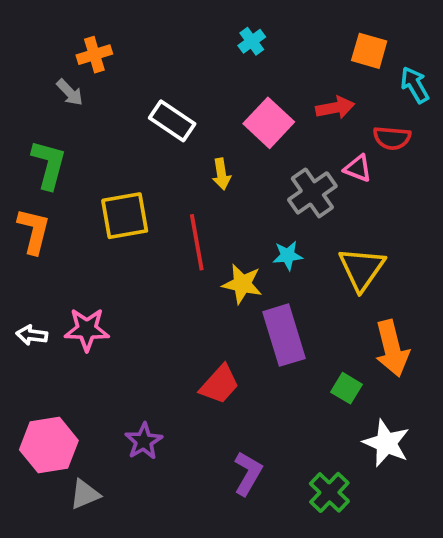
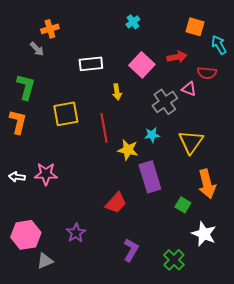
white rectangle: (172, 121) -> (91, 64), turned -40

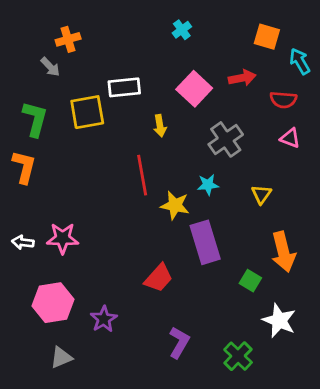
pink triangle: (189, 89) -> (290, 138), moved
yellow square: (66, 114) -> (87, 112), moved
yellow triangle: (191, 142) -> (261, 194), size x0.6
pink hexagon: (26, 235) -> (53, 303), moved

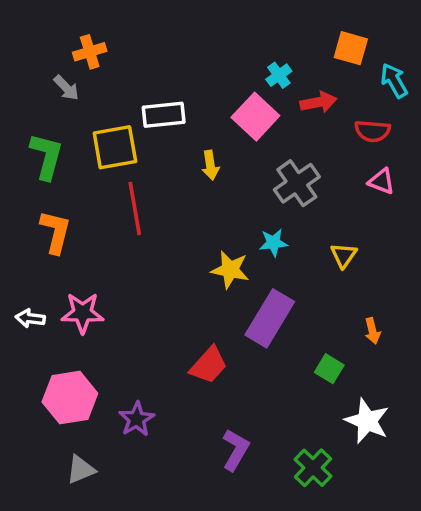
cyan cross: (182, 30) -> (279, 75), moved
orange L-shape: (24, 167) -> (55, 232), moved
red line: (142, 175) -> (135, 208), moved
purple rectangle: (205, 242) -> (270, 318), turned 48
orange arrow: (283, 252) -> (372, 331), size x0.5

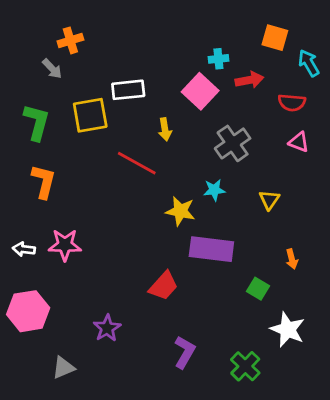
cyan cross: (279, 75) -> (218, 59), turned 30
red line: (135, 208) -> (137, 163), moved, turned -51
purple rectangle: (270, 318) -> (211, 249), turned 66
pink hexagon: (70, 398) -> (28, 311), moved

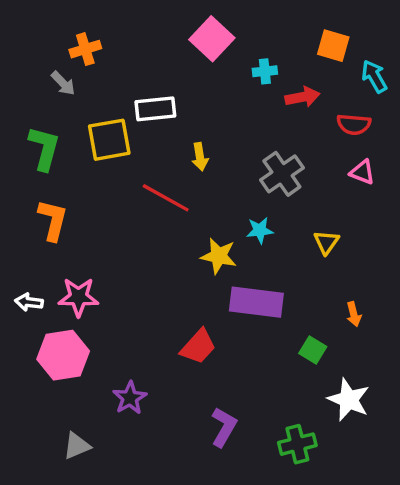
pink square: (200, 91) -> (212, 39), moved
pink hexagon: (28, 311) -> (63, 355), moved
green cross: (245, 366) -> (297, 444), turned 32

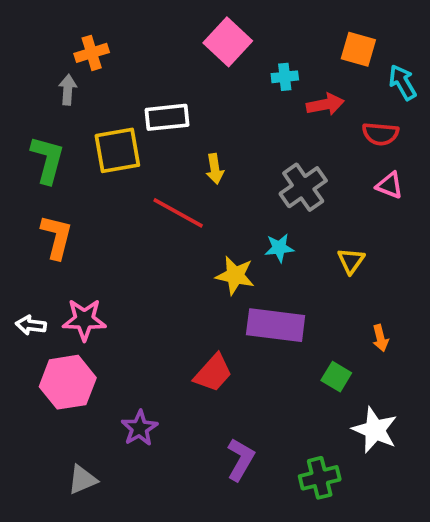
gray arrow: (63, 83) -> (68, 90), turned -132

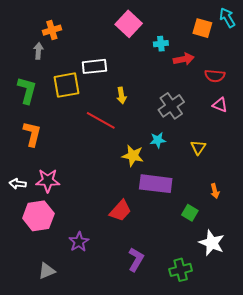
cyan arrow: (402, 82) -> (227, 18), moved

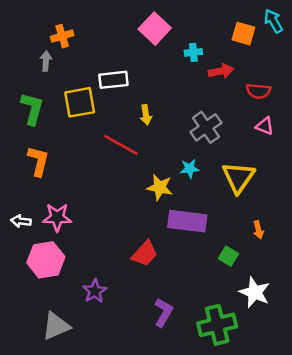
yellow triangle: (198, 147) -> (238, 177), size x1.8
green cross: (181, 270) -> (217, 325), size x1.4
gray triangle: (47, 271) -> (56, 326), size x1.4

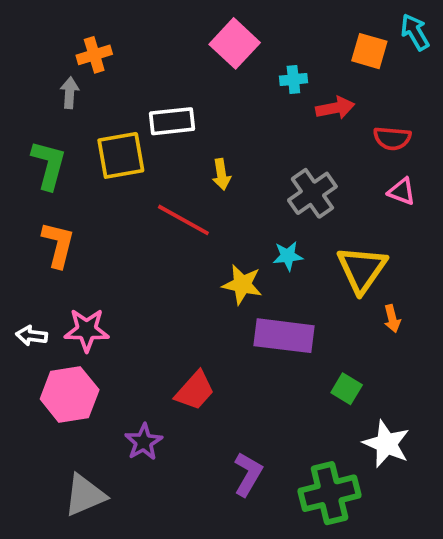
orange arrow: (258, 230) -> (392, 319), moved
red trapezoid: (145, 254) -> (195, 391), moved

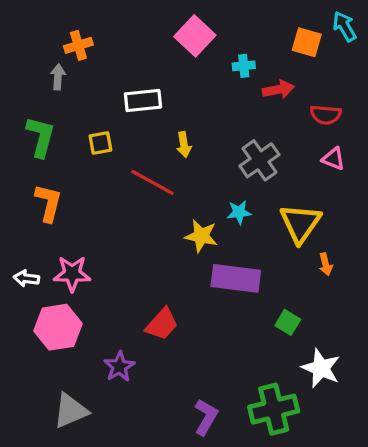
yellow square: (121, 155) -> (100, 143), moved, size x0.6
purple L-shape: (248, 474) -> (206, 417), moved

